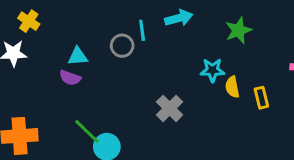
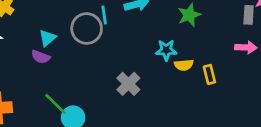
gray circle: (122, 46) -> (87, 28), size x1.5
cyan triangle: (78, 56) -> (47, 38), turned -36
yellow semicircle: (232, 87) -> (184, 65), turned -84

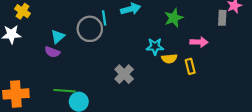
pink arrow: (246, 47) -> (199, 42), moved
green line: (56, 104) -> (64, 91), turned -40

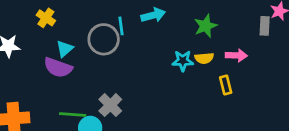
yellow cross: (23, 11) -> (46, 18), moved
purple semicircle: (52, 52) -> (58, 68), size x1.5
yellow semicircle: (169, 59) -> (204, 58), moved
gray cross: (124, 74) -> (110, 105), moved

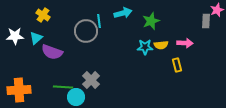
green star: (206, 26) -> (151, 21), moved
cyan triangle: (65, 49) -> (36, 38), moved

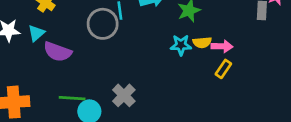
pink arrow: (185, 43) -> (222, 46), moved
yellow rectangle: (177, 65) -> (223, 69), turned 48
gray cross: (91, 80) -> (124, 95), moved

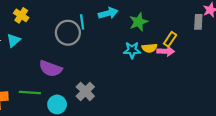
purple semicircle: (58, 52) -> (51, 69), moved
yellow rectangle: (223, 69) -> (170, 39), moved
green line: (72, 98) -> (30, 93), moved

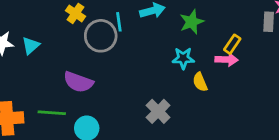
yellow cross: (21, 15) -> (76, 13), moved
yellow semicircle: (149, 48) -> (200, 82), moved, turned 72
gray cross: (85, 91) -> (158, 111), moved

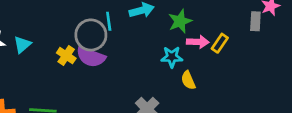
yellow cross: (76, 13) -> (66, 56), moved
pink arrow: (227, 60) -> (198, 42), moved
purple semicircle: (78, 82) -> (91, 57), moved

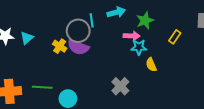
pink arrow: (198, 42) -> (132, 36), moved

